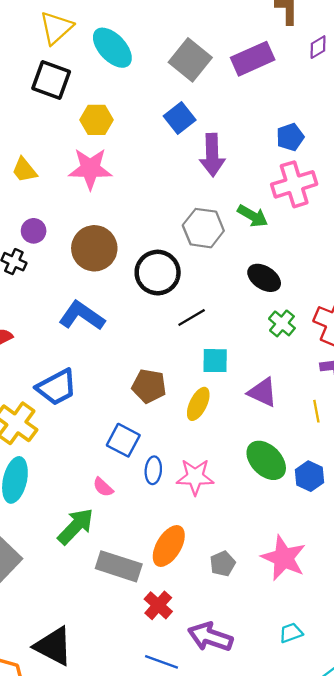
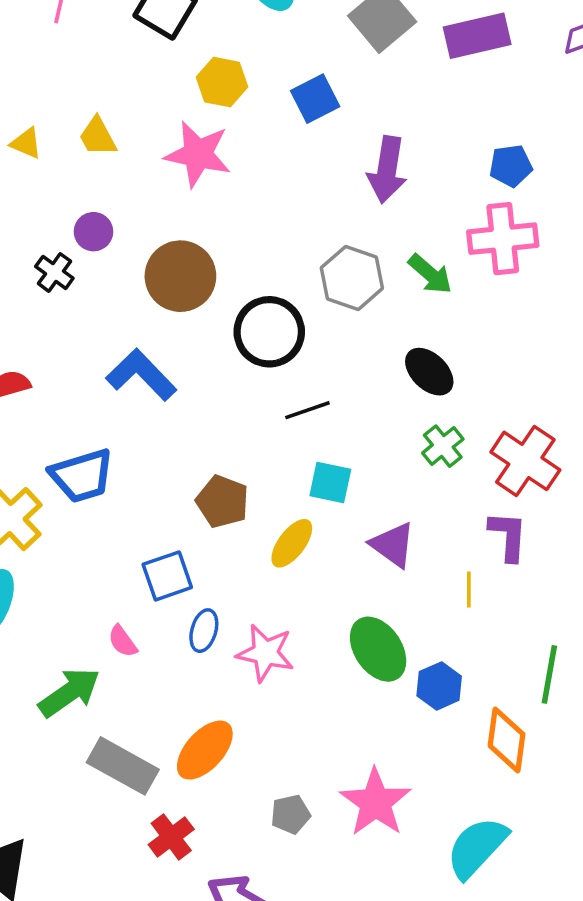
blue square: (180, 118) -> (315, 99), moved
blue square: (123, 440) -> (167, 576), turned 32
gray pentagon: (223, 564) -> (290, 814), moved

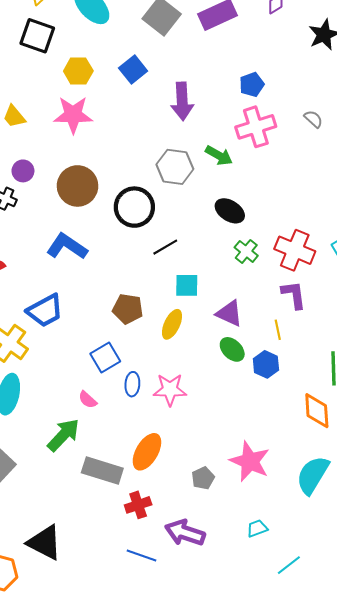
green ellipse: (378, 649) -> (232, 349), moved, size x0.7
blue hexagon: (439, 686) -> (266, 364), moved
red cross: (171, 837) -> (138, 505), turned 30

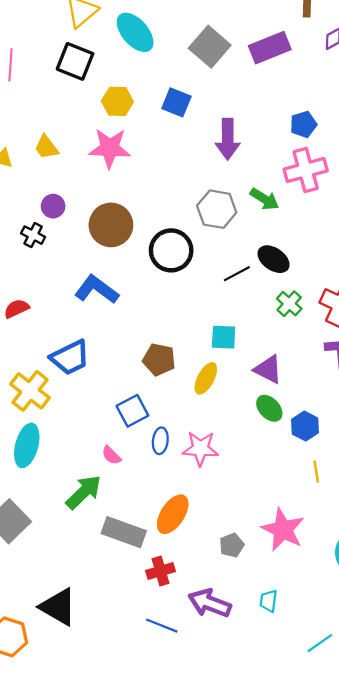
blue square: (133, 69) -> (176, 102), turned -32
black line: (165, 247) -> (237, 274), moved
yellow line: (278, 330) -> (316, 472), moved
cyan trapezoid: (257, 528) -> (269, 601), moved, turned -65

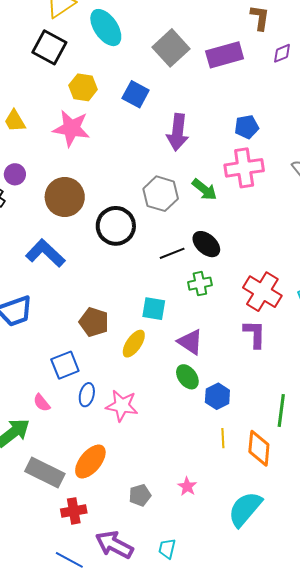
green cross: (289, 304) -> (200, 284), moved, turned 30
pink star: (283, 530) -> (187, 486), size x0.5

